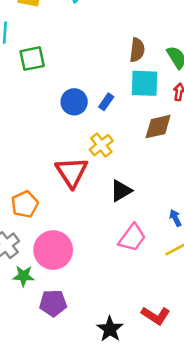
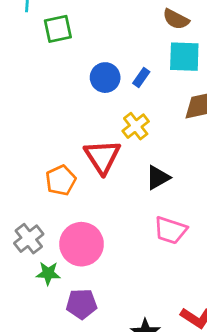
brown semicircle: (137, 50) -> (176, 19), turned 110
orange pentagon: (25, 204) -> (61, 180), moved
pink trapezoid: (132, 238) -> (170, 230), turned 72

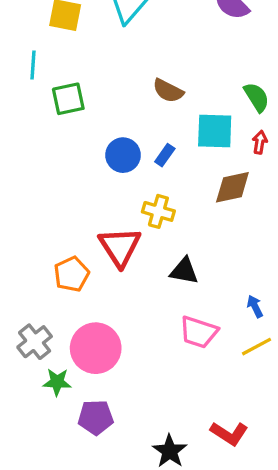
brown semicircle: (176, 19) -> (168, 91), moved
yellow cross: (136, 126) -> (158, 211), turned -36
black triangle: (158, 178) -> (184, 271), turned 40

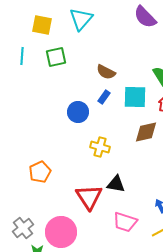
green square: (68, 99) -> (56, 57), moved
blue rectangle: (165, 155) -> (104, 97), moved
red triangle: (120, 247) -> (89, 197), moved
orange pentagon: (72, 274) -> (40, 172), moved

